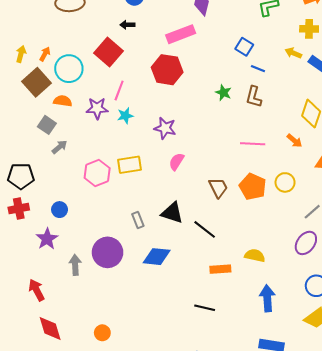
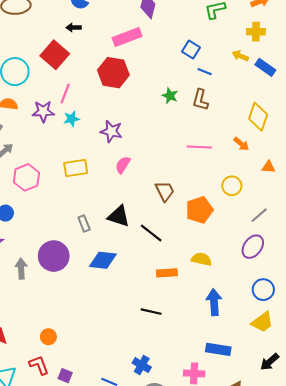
pink hexagon: (97, 173) -> (26, 177), moved
orange pentagon: (253, 187) -> (199, 210), moved, turned 30

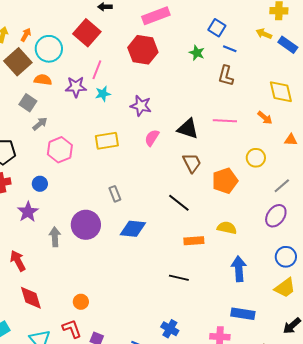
green star: (170, 96) -> (197, 53), moved
yellow diamond: (258, 117) -> (281, 92), turned -32
black triangle: (119, 216) -> (188, 129), moved

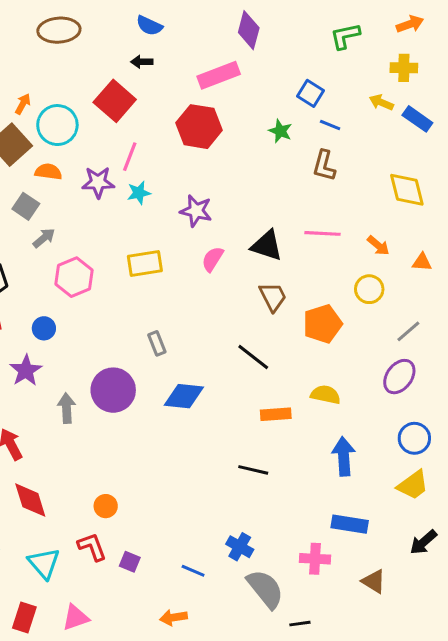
orange arrow: (265, 118) -> (378, 245), moved

